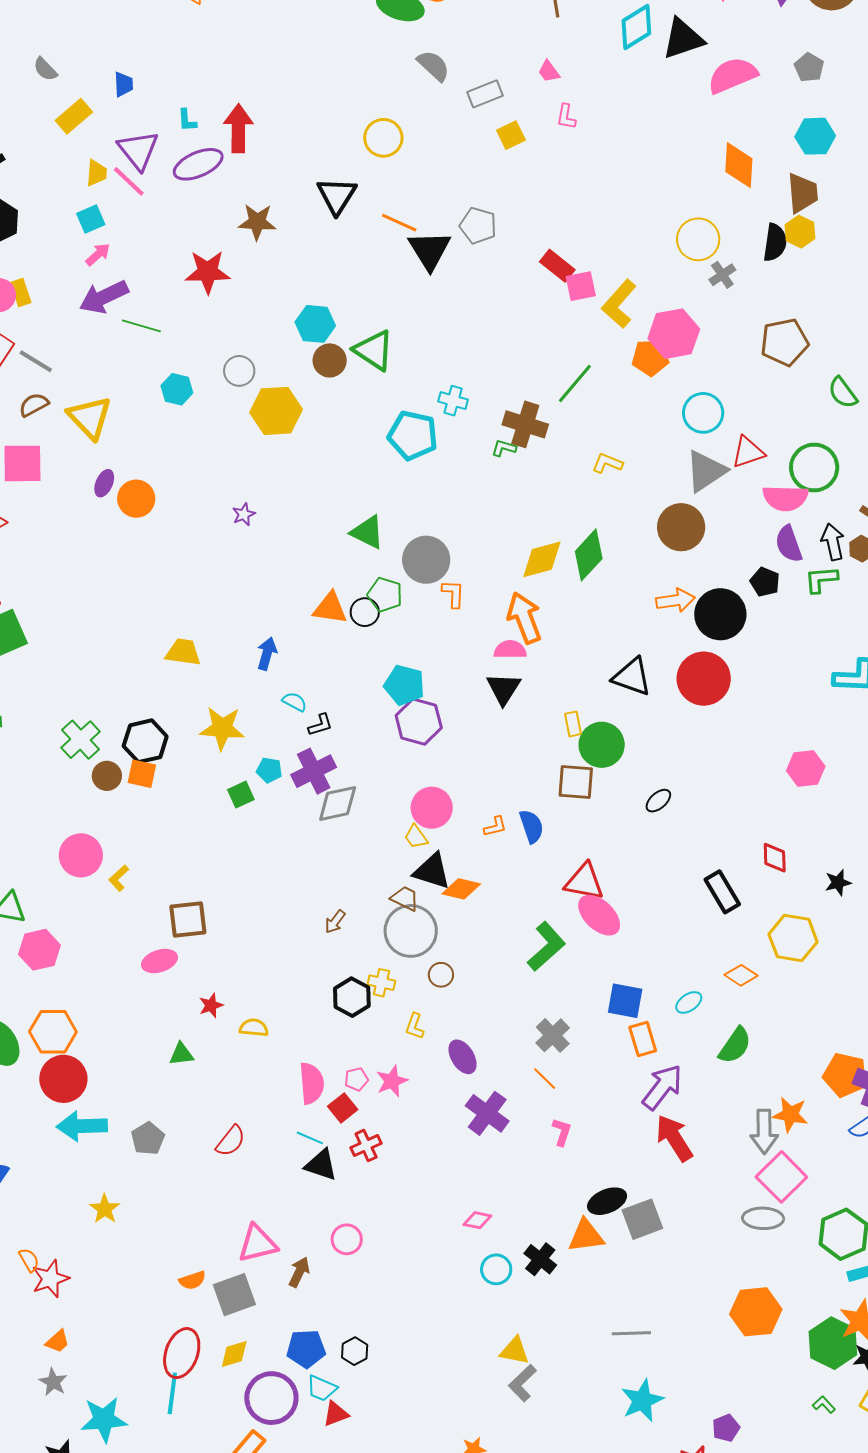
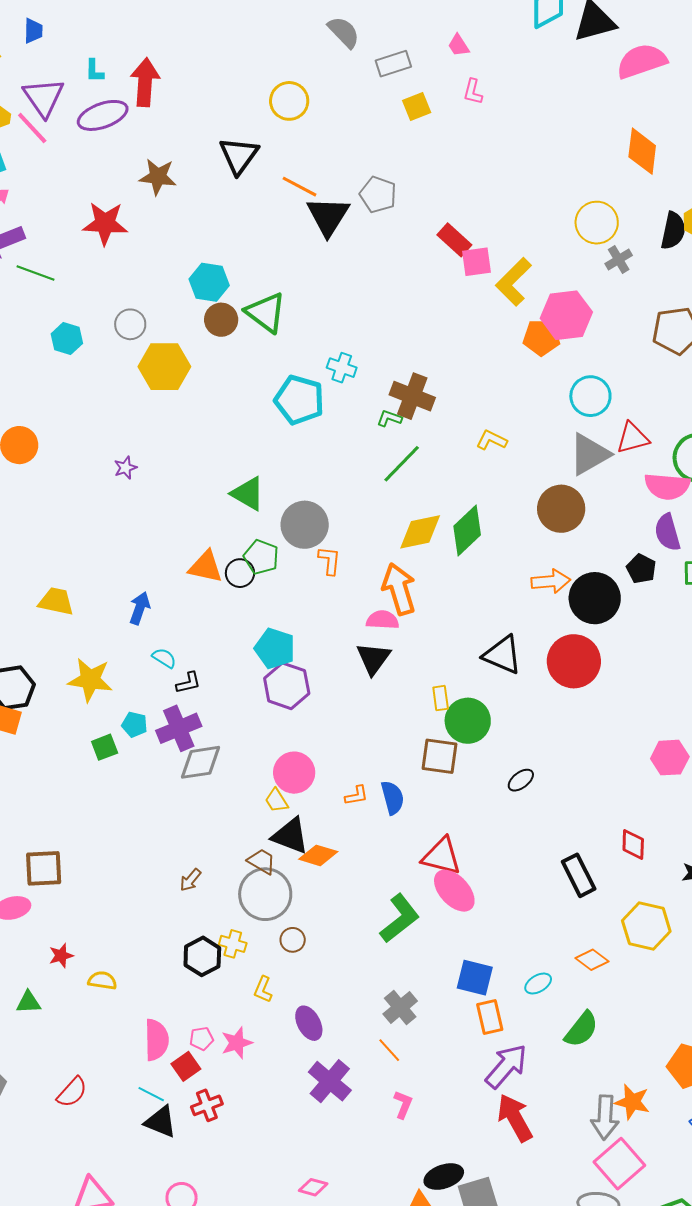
green line: (575, 383) -> (402, 464), moved

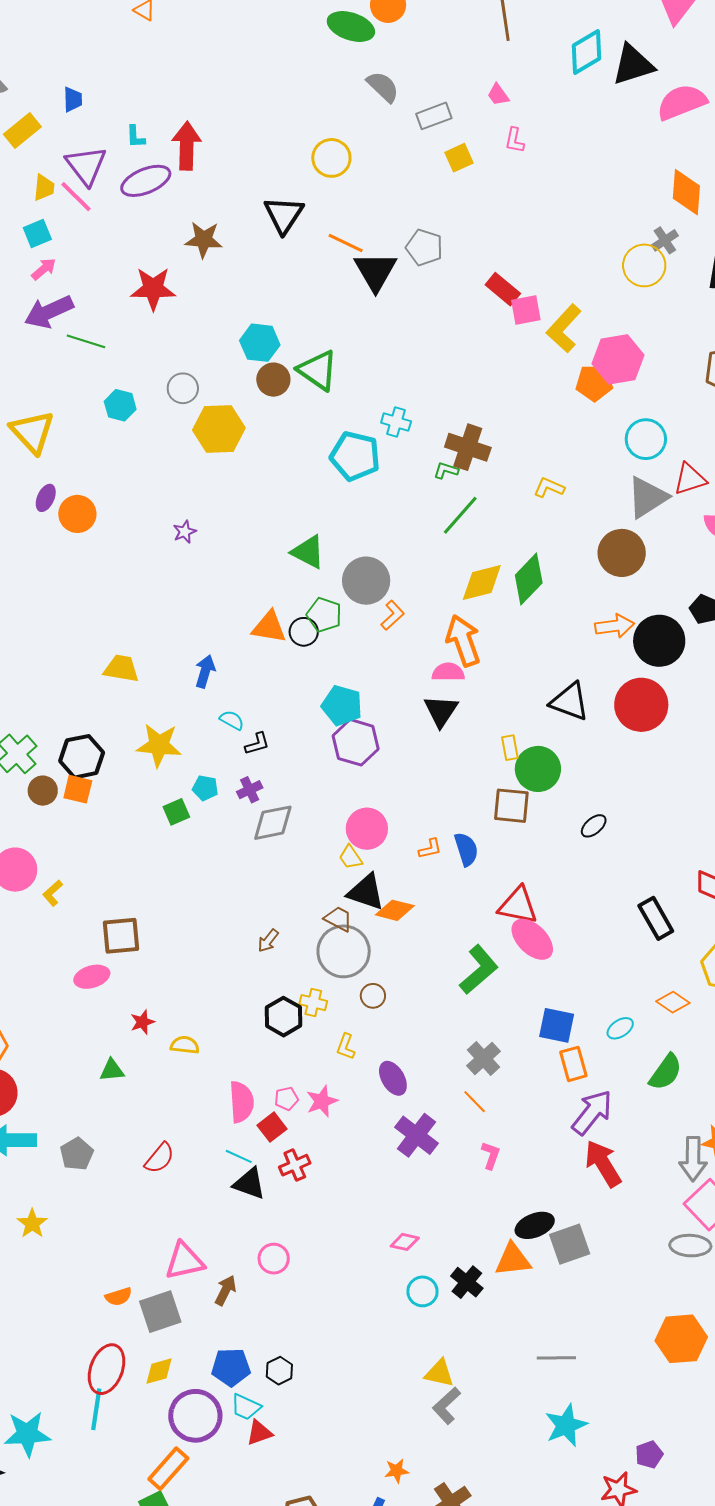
gray cross: (619, 259) -> (665, 240), moved
orange L-shape: (329, 561) -> (393, 615), turned 44
purple cross: (179, 728) -> (250, 790), size x0.6

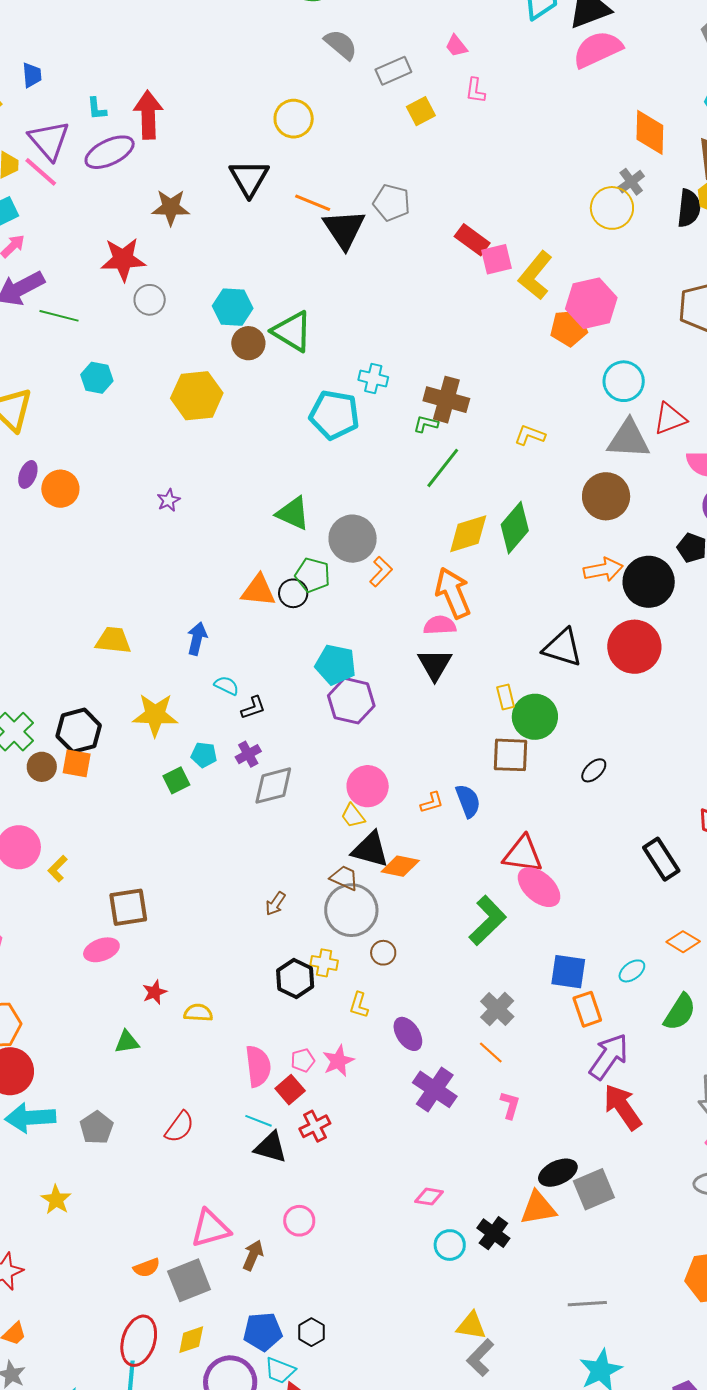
pink semicircle: (682, 102) -> (598, 49), moved
gray circle: (183, 388) -> (150, 300), moved
gray triangle: (647, 497) -> (629, 439), turned 39

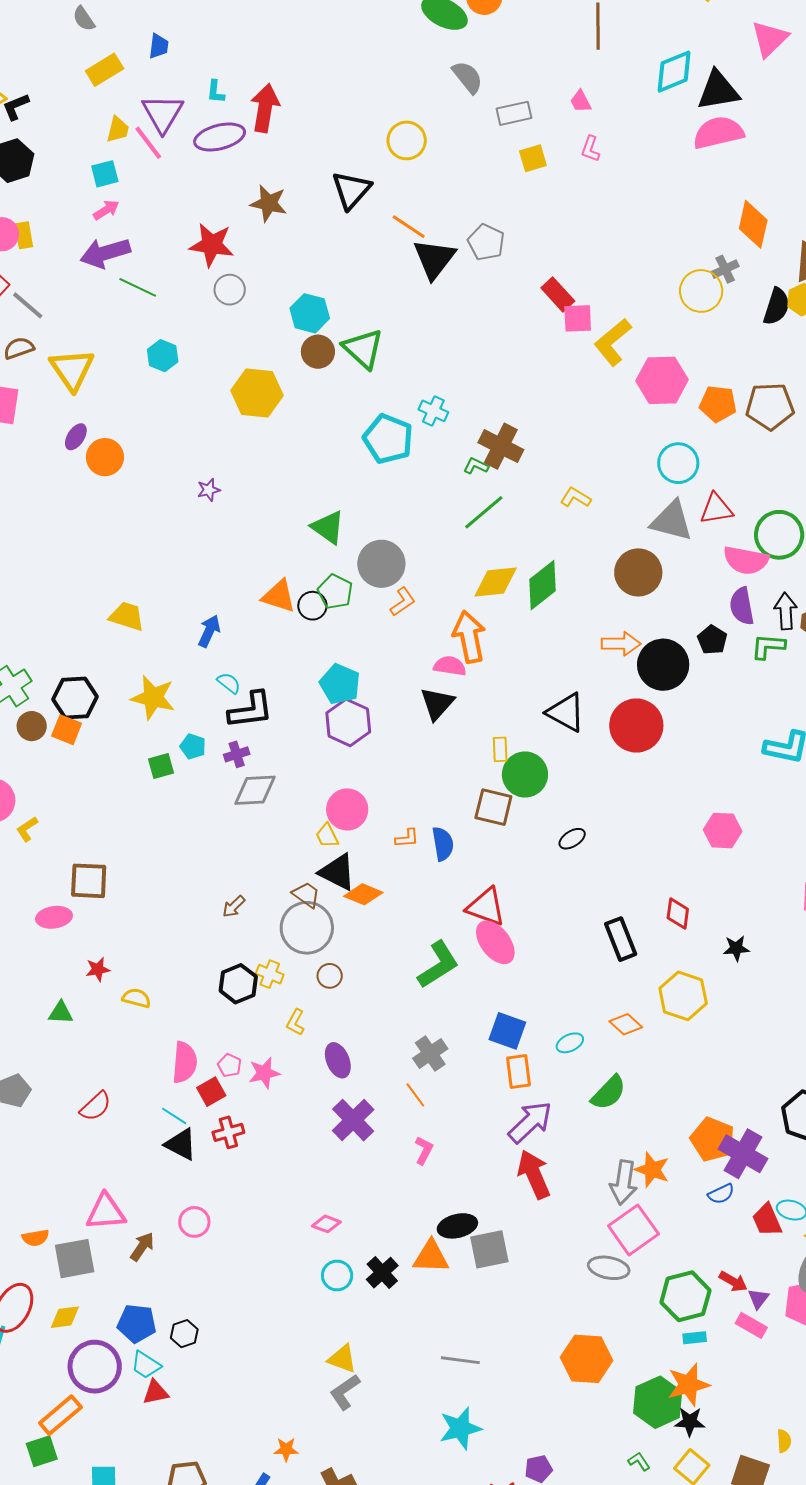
orange pentagon: (569, 328) -> (718, 404), moved
black L-shape: (253, 708) -> (251, 710), size x1.8
pink pentagon: (303, 1060) -> (229, 1065), turned 30

